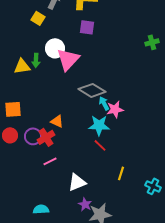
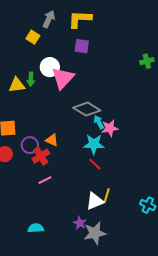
purple circle: (33, 136) -> (30, 145), moved
yellow line: (121, 173) -> (107, 195), moved
white triangle: (77, 182) -> (95, 201), moved

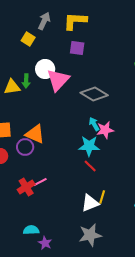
gray diamond: (87, 109) -> (94, 94), moved
orange triangle: (52, 140) -> (35, 134), moved, size x1.5
red cross: (41, 156) -> (26, 187), moved
purple star: (80, 223) -> (45, 243), moved

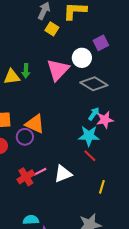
yellow square: (28, 39) -> (52, 29), moved
purple square: (77, 48) -> (101, 43), moved, turned -35
white circle: (45, 69) -> (82, 58), moved
cyan arrow: (94, 124) -> (94, 114), turned 64
white triangle: (90, 203) -> (63, 174), moved

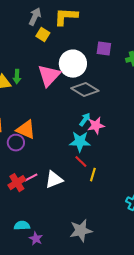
purple square: (101, 43) -> (104, 49), moved, turned 35
white circle: (82, 58) -> (73, 64), size x1.4
yellow line: (102, 187) -> (93, 175), moved

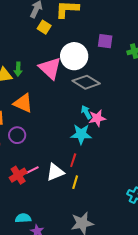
pink triangle: (49, 76) -> (50, 68), turned -30
cyan arrow: (85, 120) -> (86, 112), turned -64
orange triangle: (26, 130) -> (23, 103), moved
red line: (81, 162) -> (73, 160), moved, turned 64
yellow line: (93, 175) -> (75, 182), moved

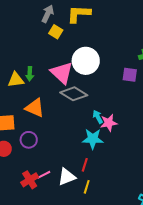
purple square: (105, 41) -> (130, 75), moved
gray diamond: (86, 82) -> (74, 94), moved

